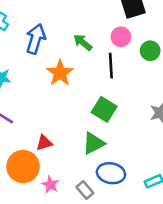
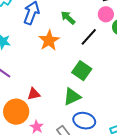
pink circle: (121, 37) -> (106, 14), moved
black line: (111, 66) -> (89, 37), turned 42

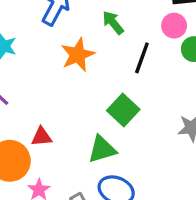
black line: (89, 37) -> (142, 58), turned -30

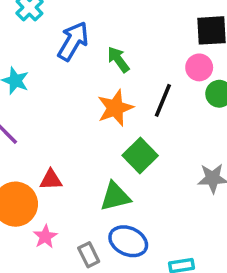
green arrow: (113, 23) -> (118, 59), moved
orange star: (78, 55) -> (115, 108), moved

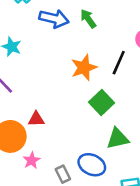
blue arrow: (73, 41) -> (54, 19), turned 72
green arrow: (118, 59) -> (88, 19), moved
green triangle: (115, 197) -> (118, 139), moved

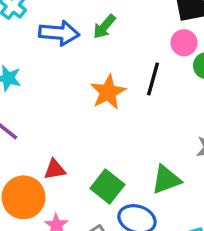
green arrow: (88, 19) -> (104, 27), turned -96
green square: (101, 103) -> (107, 186), moved

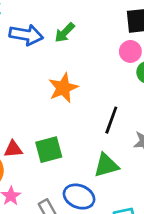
black line: (153, 79) -> (111, 120), moved
green square: (107, 186) -> (49, 150), moved, turned 32

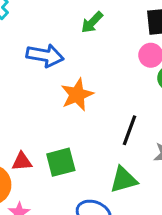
green arrow: (65, 33) -> (92, 22), moved
blue arrow: (26, 35) -> (45, 56), moved

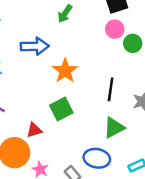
green square: (61, 162) -> (61, 109), moved

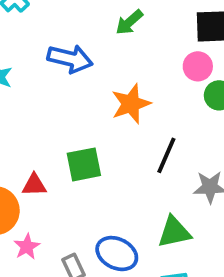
orange star: (65, 71) -> (131, 104), moved
green triangle: (114, 128) -> (174, 232), moved

